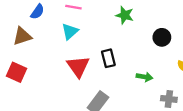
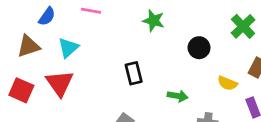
cyan triangle: (70, 32) -> (68, 48), moved
red triangle: (78, 66) -> (60, 83), moved

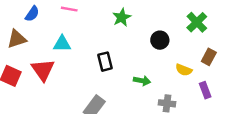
green star: (154, 21) -> (122, 17), turned 30
cyan triangle: (68, 48) -> (62, 44), moved, turned 42

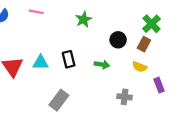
cyan triangle: (62, 44) -> (41, 62), moved
brown rectangle: (209, 57) -> (144, 44), moved
green arrow: (142, 81) -> (102, 65), moved

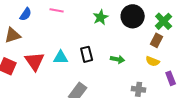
black circle: (118, 40) -> (133, 16), moved, size x1.5

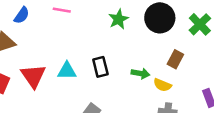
brown rectangle: (157, 40) -> (175, 59), moved
yellow semicircle: (153, 61) -> (162, 85), moved

